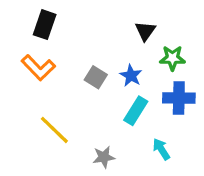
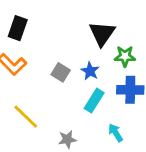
black triangle: (145, 31) -> (102, 34), size x1.5

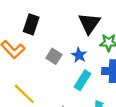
black rectangle: (18, 28) -> (31, 24), moved

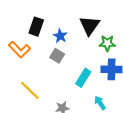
blue star: (79, 55) -> (60, 36), moved

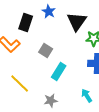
blue star: (60, 36) -> (49, 12), moved
cyan rectangle: (83, 78) -> (59, 72), moved

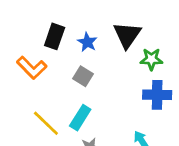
blue star: (49, 12) -> (87, 42), moved
cyan rectangle: (59, 72) -> (80, 118), moved

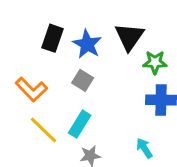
blue star: (87, 42) -> (87, 44), size x1.4
orange L-shape: (32, 68) -> (31, 89), moved

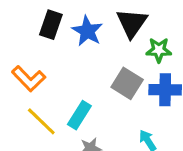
gray square: (83, 80) -> (127, 83), moved, size x1.4

